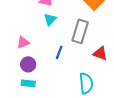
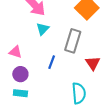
pink triangle: (23, 42) -> (15, 52), turned 40
red triangle: (100, 53) -> (93, 63), turned 35

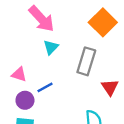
blue line: (52, 62) -> (45, 87), moved, turned 40

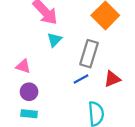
blue line: (45, 87) -> (81, 79), moved
red triangle: (110, 87) -> (112, 79), turned 42

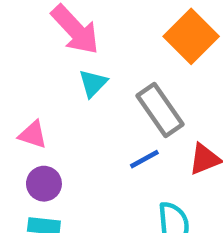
gray rectangle: (89, 54) -> (160, 110), turned -52

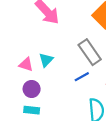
cyan triangle: (93, 83) -> (46, 60), moved

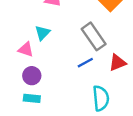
cyan triangle: (46, 60) -> (42, 33), moved

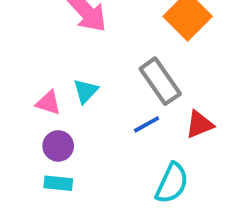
cyan triangle: (42, 33) -> (86, 91), moved
cyan semicircle: (101, 98) -> (172, 183), turned 30

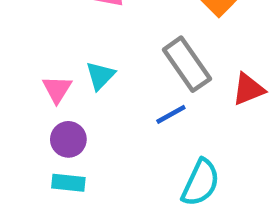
pink triangle: (48, 103) -> (57, 89), turned 44
red triangle: (199, 124) -> (248, 89), moved

